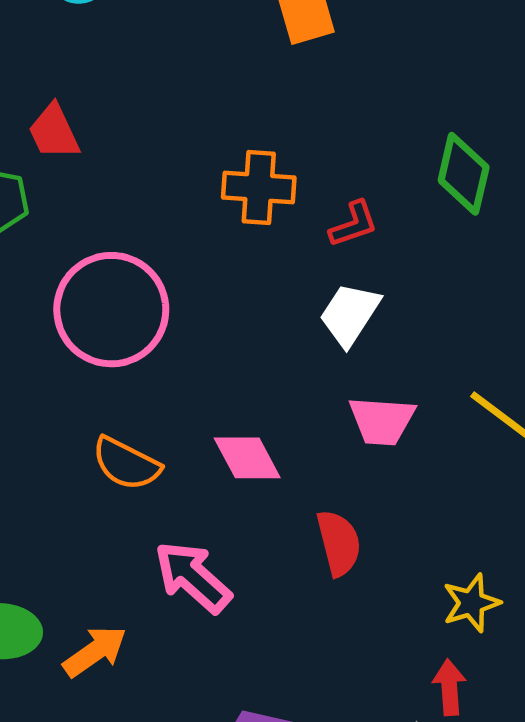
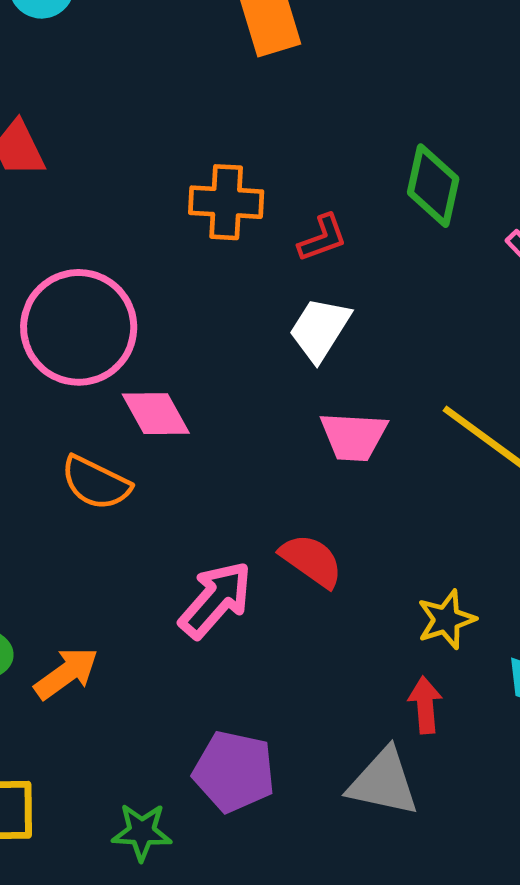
pink diamond: (247, 458) -> (156, 414), moved
red semicircle: (339, 543) -> (311, 560), turned -40
pink arrow: (193, 577) -> (216, 600), moved, turned 90

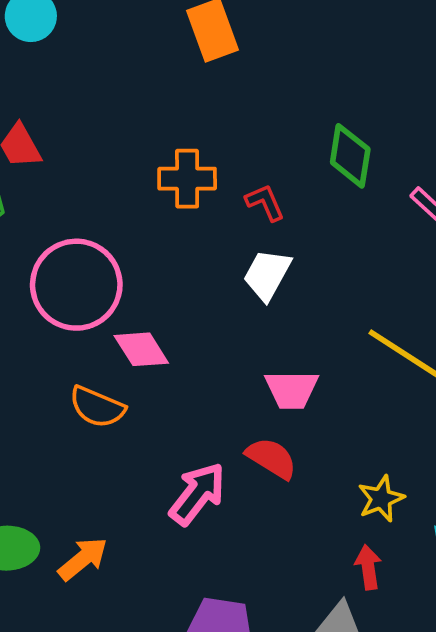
red L-shape: (322, 238) -> (265, 202), turned -90
pink trapezoid: (354, 436) -> (292, 390), moved

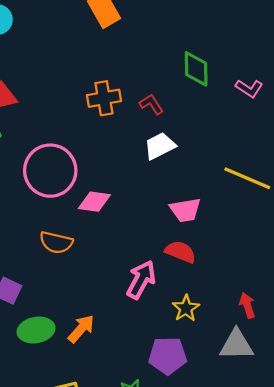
white trapezoid: (267, 275) -> (160, 146), turned 44
pink diamond: (141, 349) -> (94, 202), turned -40
orange semicircle: (97, 407) -> (56, 242), moved
yellow star: (381, 499) -> (186, 308), moved

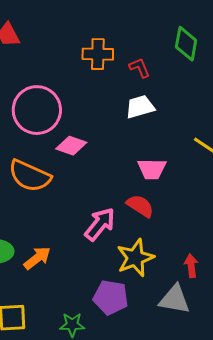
orange semicircle: (56, 242) -> (30, 176), size x1.4
yellow star: (186, 308) -> (135, 258), size x1.5

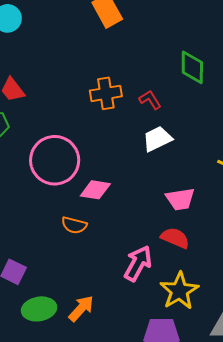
orange semicircle: (30, 176) -> (74, 225), moved, size x0.6

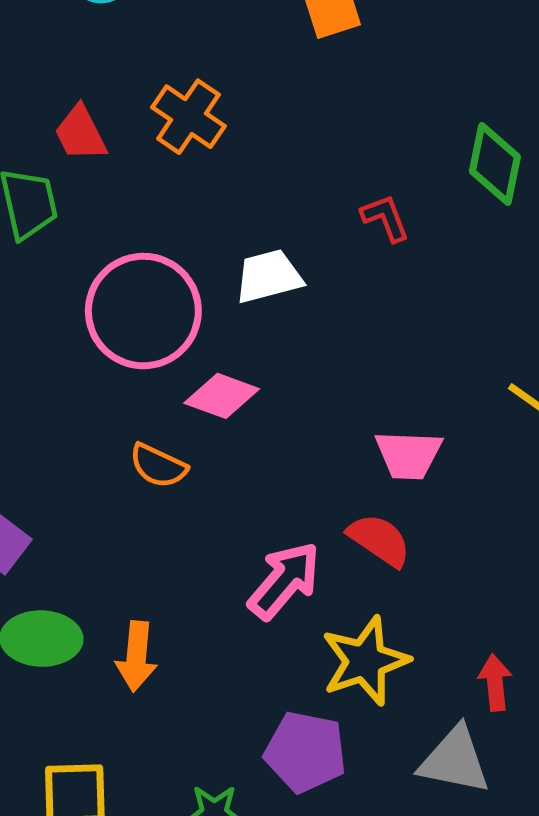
orange cross: (106, 93) -> (189, 117), moved, turned 32
white trapezoid: (157, 139) -> (269, 276), moved
orange arrow: (81, 308) -> (136, 656), turned 132

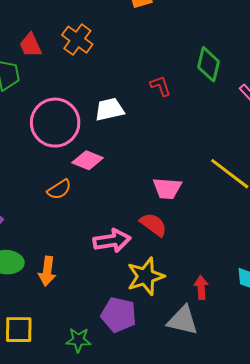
orange semicircle: (158, 466) -> (59, 189), turned -60
pink arrow: (284, 581) -> (112, 241), turned 39

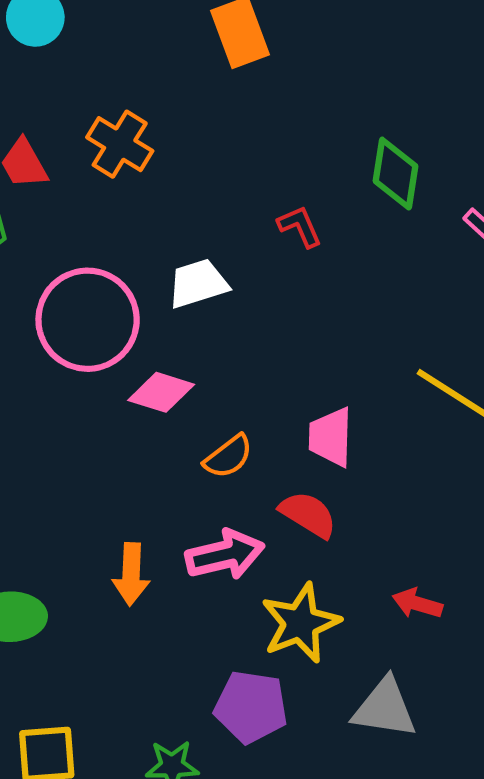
pink trapezoid: (167, 188) -> (331, 437), turned 92
orange semicircle: (59, 189) -> (228, 457), moved
orange arrow: (47, 271) -> (131, 574), moved
red arrow: (201, 288) -> (417, 603), moved, turned -65

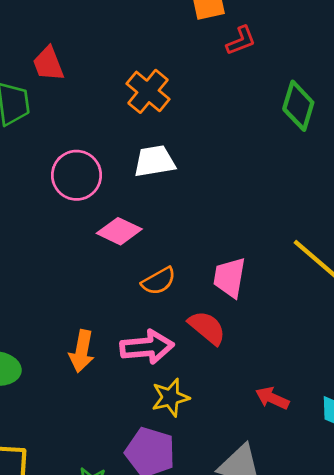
orange cross: (120, 144) -> (148, 91), moved
red L-shape: (300, 226) -> (241, 41), moved, turned 84
pink circle: (88, 320) -> (77, 175), size x0.7
yellow star: (301, 623) -> (170, 397), moved, size x0.7

